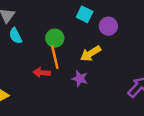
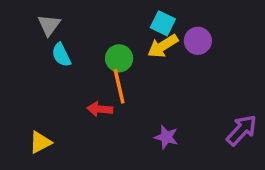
yellow arrow: (91, 54) -> (163, 46), moved
purple star: (80, 79) -> (166, 137), moved

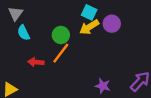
orange line: (119, 86) -> (61, 53), turned 50
red arrow: (100, 109) -> (36, 62), moved
purple star: (166, 137) -> (103, 86), moved

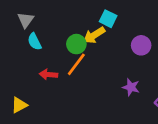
purple circle: (112, 24) -> (141, 45), moved
yellow arrow: (89, 27) -> (94, 35), moved
purple star: (103, 86) -> (131, 87), moved

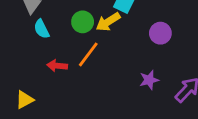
green circle: (76, 44) -> (83, 22), moved
purple star: (131, 87) -> (149, 80), turned -30

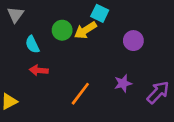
cyan semicircle: (42, 29) -> (32, 44), moved
orange line: (88, 54) -> (80, 94), moved

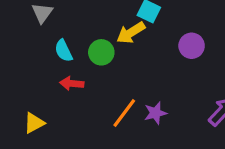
green circle: (62, 30) -> (101, 52), moved
purple star: (123, 83) -> (155, 113), moved

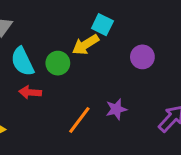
cyan semicircle: (64, 51) -> (22, 62), size x1.4
purple star: (155, 113) -> (116, 109), moved

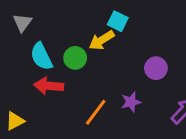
purple circle: (142, 57) -> (156, 68), moved
red arrow: (30, 92) -> (49, 86), size x1.4

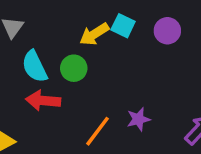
yellow arrow: (102, 40) -> (94, 34), moved
purple circle: (156, 68) -> (167, 31), moved

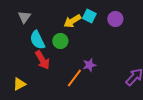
red arrow: (43, 101) -> (42, 60), turned -126
purple star: (138, 119) -> (89, 65), moved

